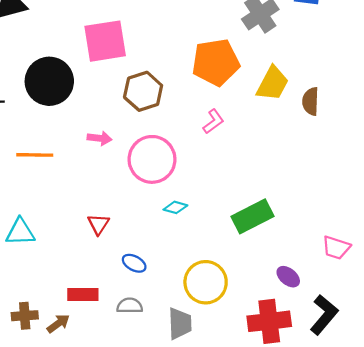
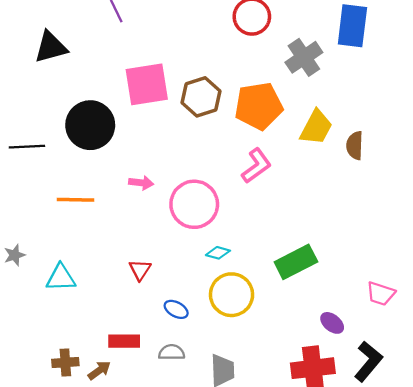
brown hexagon: (143, 91) -> (201, 97), moved
pink L-shape: (213, 121) -> (256, 166), size x1.4
yellow circle: (206, 282) -> (232, 295), moved

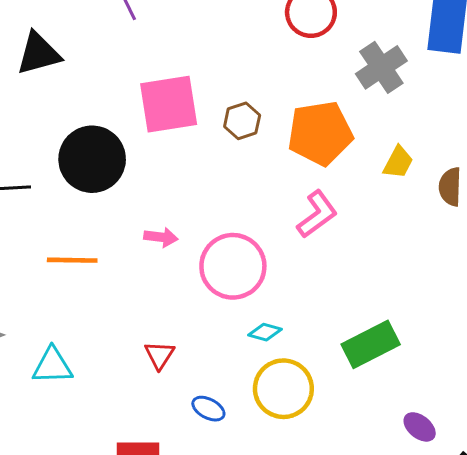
brown hexagon: (201, 97) -> (242, 121), size x0.7
yellow trapezoid: (316, 127) -> (398, 162), size x0.7

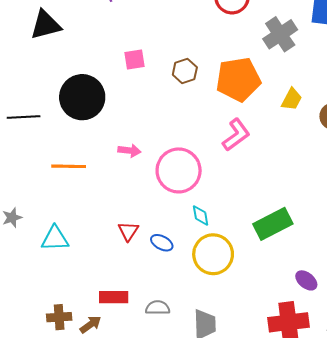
pink square: (169, 104) -> (135, 59), size x0.5
cyan diamond: (265, 332) -> (201, 216), turned 65
blue ellipse: (208, 409) -> (162, 243), moved

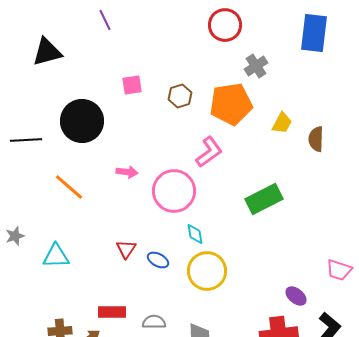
gray cross: (280, 34) -> (256, 66), moved, size x0.7
pink L-shape: (236, 135) -> (209, 152), moved
orange line: (69, 166) -> (69, 187), turned 40
green rectangle: (273, 224) -> (264, 199), moved

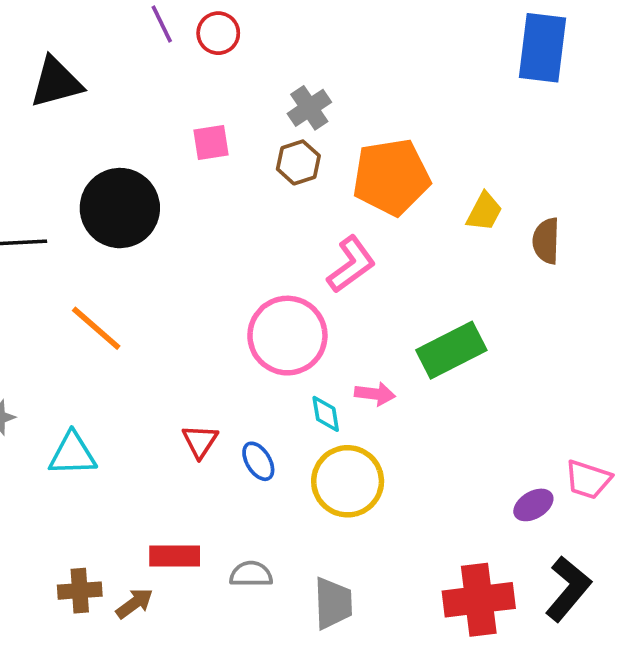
red circle: (225, 25) -> (218, 33), moved, size x0.7
gray cross: (256, 66) -> (309, 108), moved
pink arrow: (127, 172) -> (375, 394), moved
blue ellipse: (158, 260) -> (258, 461), turned 30
purple ellipse: (296, 296) -> (533, 505), moved, turned -70

